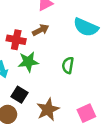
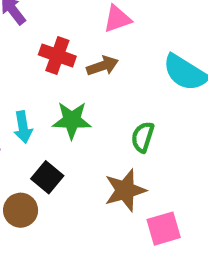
red cross: (16, 40) -> (57, 56), moved
brown star: (48, 110) -> (125, 190), moved

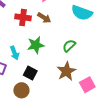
brown arrow: (103, 66) -> (44, 18), turned 64
green semicircle: (143, 137) -> (69, 46), turned 40

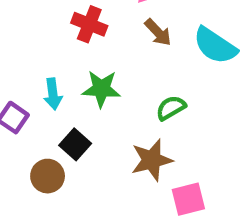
brown arrow: (44, 18) -> (158, 32), moved

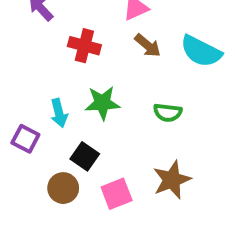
green semicircle: (171, 108) -> (168, 113), turned -136
brown star: (152, 160) -> (172, 180), moved
pink square: (188, 199) -> (117, 194), moved

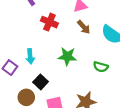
green star: (102, 103) -> (67, 56), moved
green semicircle: (168, 113) -> (101, 67), moved

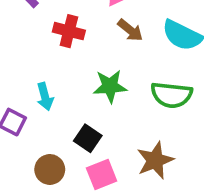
green semicircle: (101, 67) -> (171, 95), size x1.5
black square: (41, 82) -> (88, 138), moved

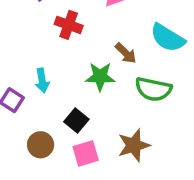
brown arrow: (130, 30) -> (126, 53), moved

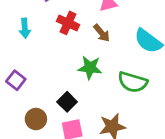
brown arrow: (126, 53) -> (102, 33), moved
cyan arrow: (42, 80) -> (25, 28), moved

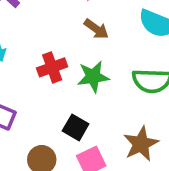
red cross: (68, 23) -> (52, 67), moved, turned -30

